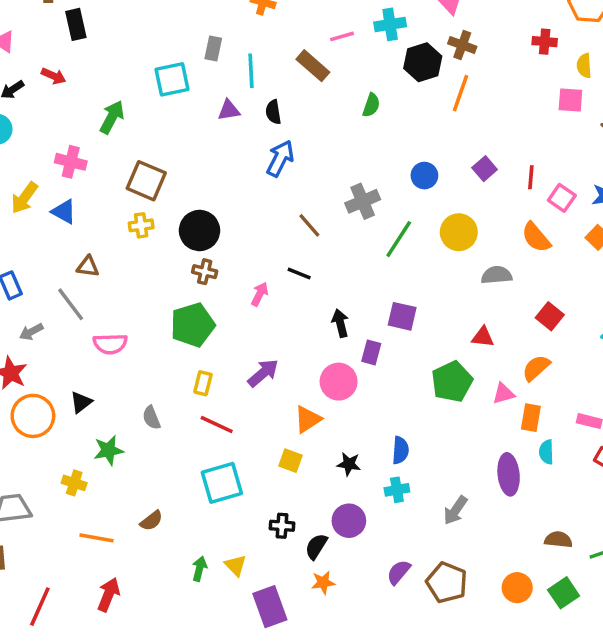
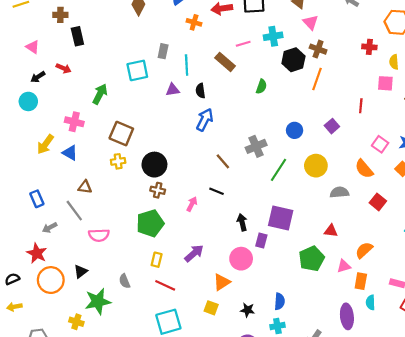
red line: (531, 177) -> (361, 106), moved
purple square: (402, 316) -> (281, 218), size x1.4
red square: (550, 316) -> (378, 202), moved
green star: (108, 450) -> (98, 301), size x1.4

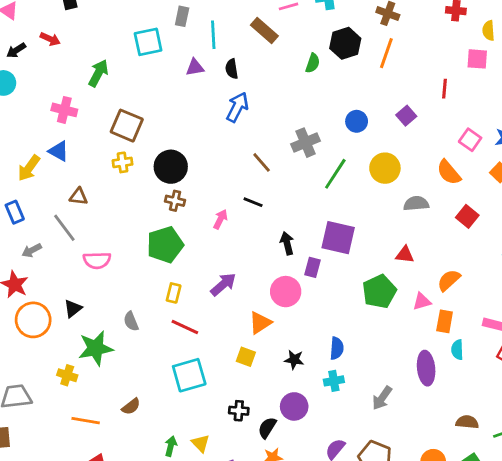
black hexagon: (293, 60) -> (345, 43), moved
yellow arrow: (45, 144) -> (29, 168), moved

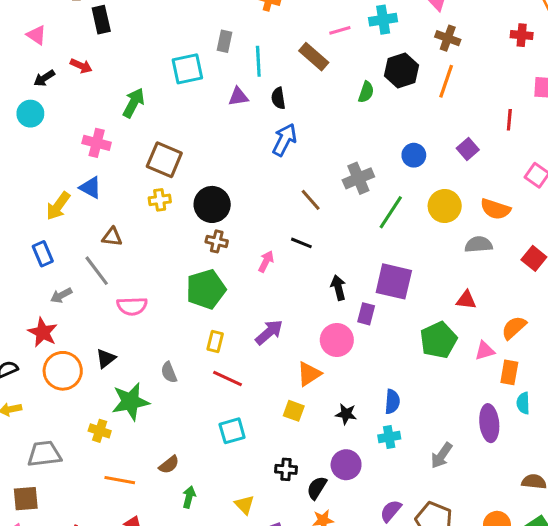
orange semicircle: (449, 172) -> (495, 209), moved, turned -32
cyan square: (189, 375) -> (232, 431), size x0.7
green arrow: (171, 446) -> (189, 497), moved

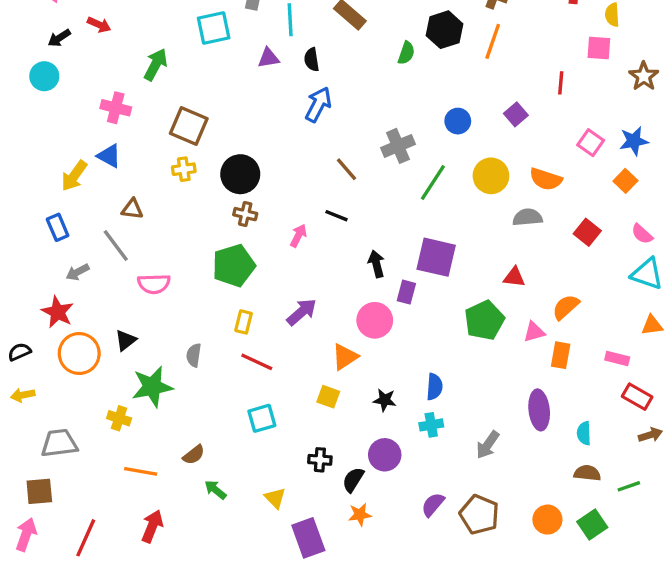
gray semicircle: (169, 372) -> (194, 355), turned 30
cyan semicircle: (523, 403) -> (584, 433), moved
green arrow: (189, 497) -> (215, 490), turned -65

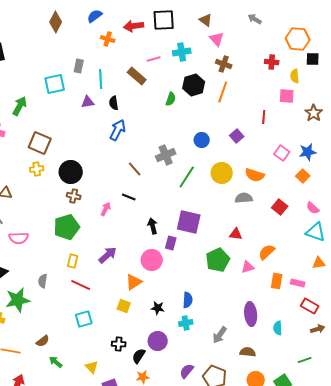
orange rectangle: (561, 355) -> (277, 281), moved
brown semicircle: (587, 473) -> (248, 352), moved

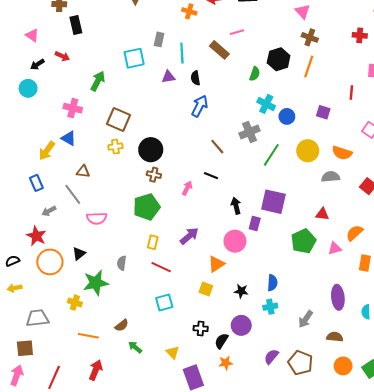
cyan cross: (182, 52) -> (266, 104), moved, turned 36
purple square: (237, 136) -> (323, 112), turned -32

